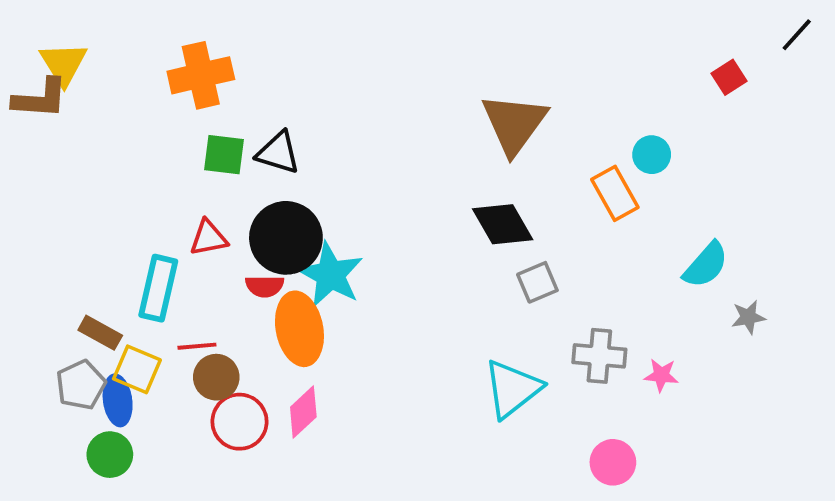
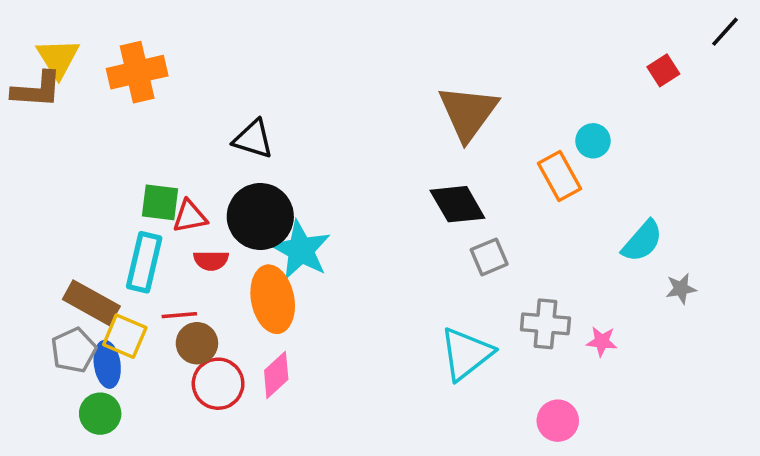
orange cross: (201, 75) -> (137, 72), moved
green square: (224, 155) -> (160, 202), moved
red semicircle: (265, 286) -> (211, 260), moved
brown rectangle: (100, 333) -> (91, 303), size x1.4

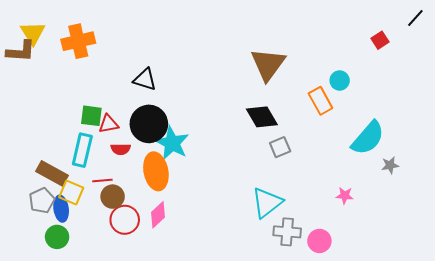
cyan semicircle: (642, 241) -> (368, 138), size x1.4
gray cross: (545, 324) -> (287, 232), moved

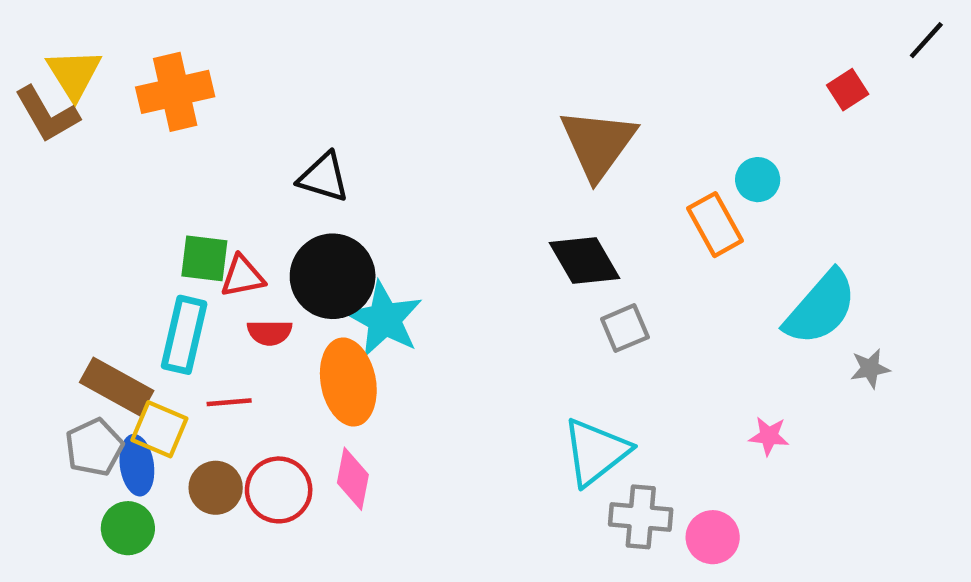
brown L-shape: (21, 51) -> (47, 114), turned 56
brown circle: (113, 197) -> (216, 488), moved
pink diamond: (158, 215) -> (353, 479), turned -36

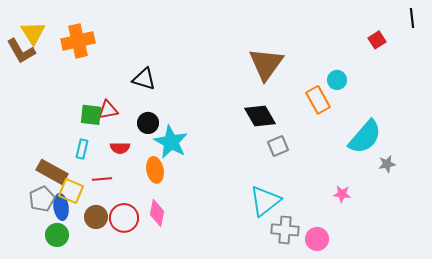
black line: (926, 40) -> (412, 18), turned -48
red triangle: (243, 276) -> (108, 110), moved
black circle: (333, 276) -> (148, 123), size x0.6
cyan rectangle: (184, 335) -> (82, 149), size x0.6
orange ellipse: (348, 382) -> (155, 170), size x0.7

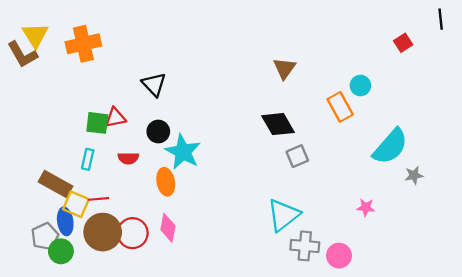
brown triangle: (266, 64) -> (284, 68), size x0.6
black triangle: (144, 79) -> (154, 84), turned 30
red line: (102, 179) -> (98, 199), moved
gray pentagon: (42, 199) -> (45, 236), moved
brown circle: (96, 217) -> (103, 232), size x1.5

